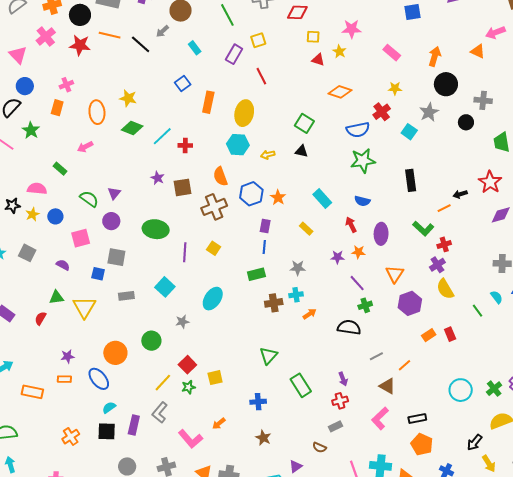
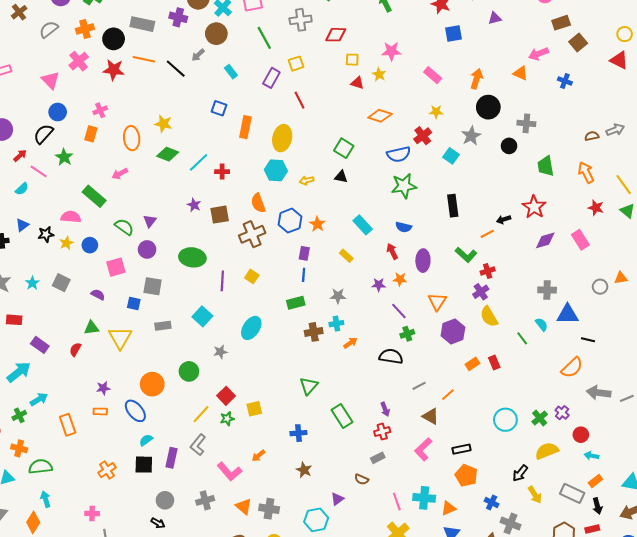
blue square: (183, 83) -> (219, 108), turned -35
green rectangle: (60, 169) -> (94, 196), size x1.6
orange rectangle: (32, 392) -> (68, 425), turned 60

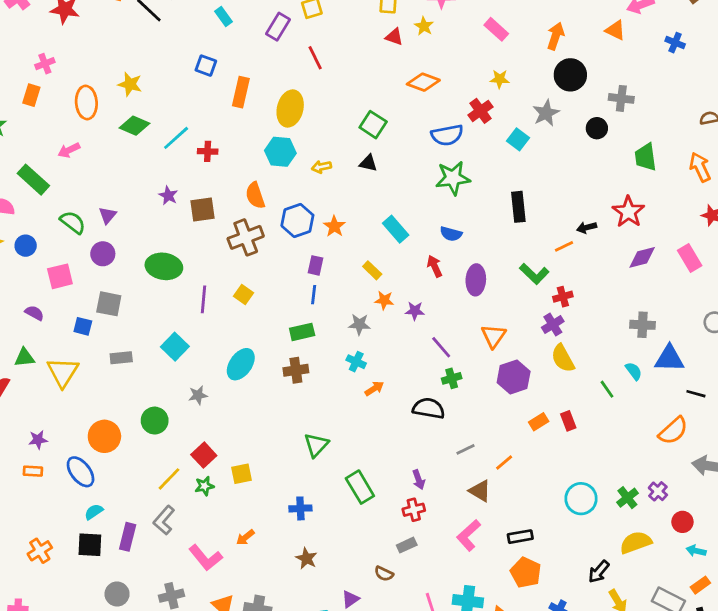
orange star: (400, 279) -> (384, 300), moved
cyan cross: (336, 324) -> (356, 362), turned 32
brown cross: (314, 332) -> (296, 370), moved

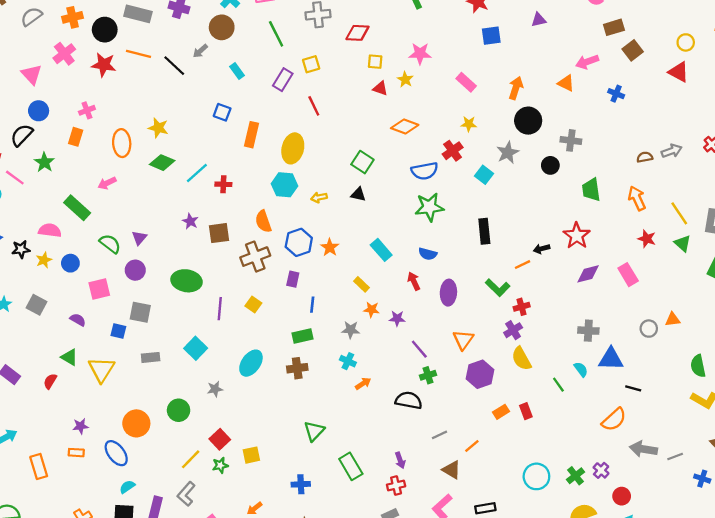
purple rectangle: (315, 265) -> (293, 279), moved
green triangle: (24, 358) -> (69, 357), turned 36

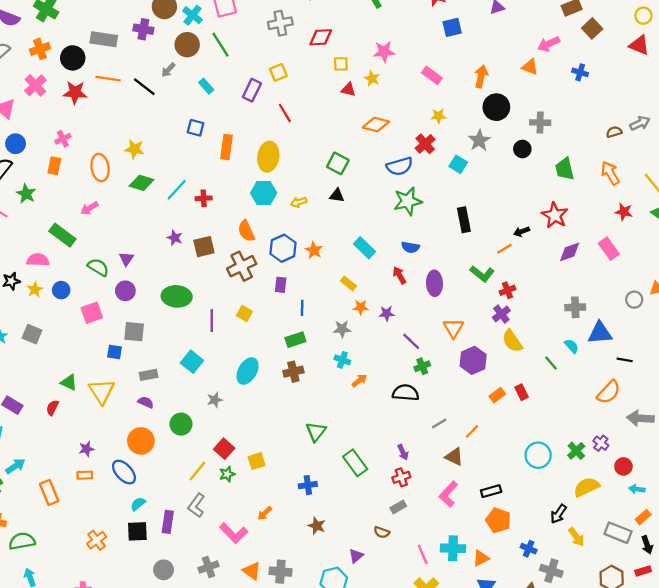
green line: (276, 34) -> (220, 45), moved
purple semicircle: (78, 320) -> (146, 402), moved

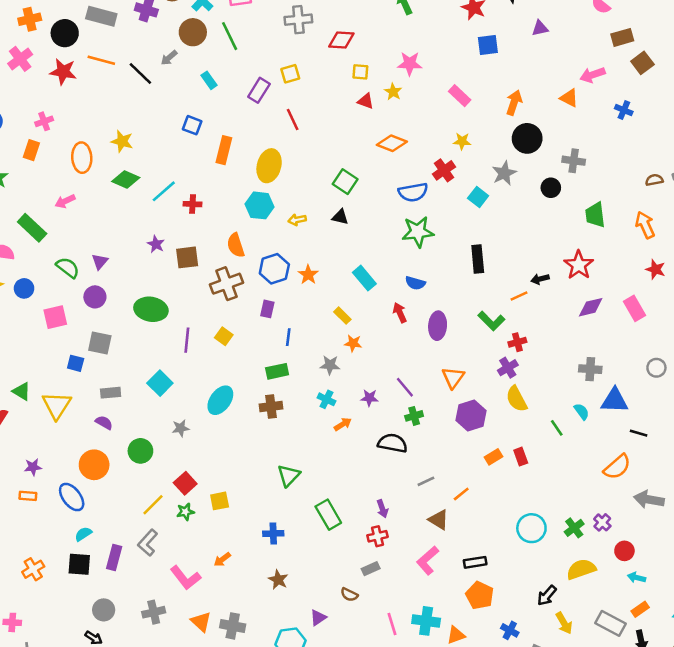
purple star: (387, 313) -> (369, 398), moved

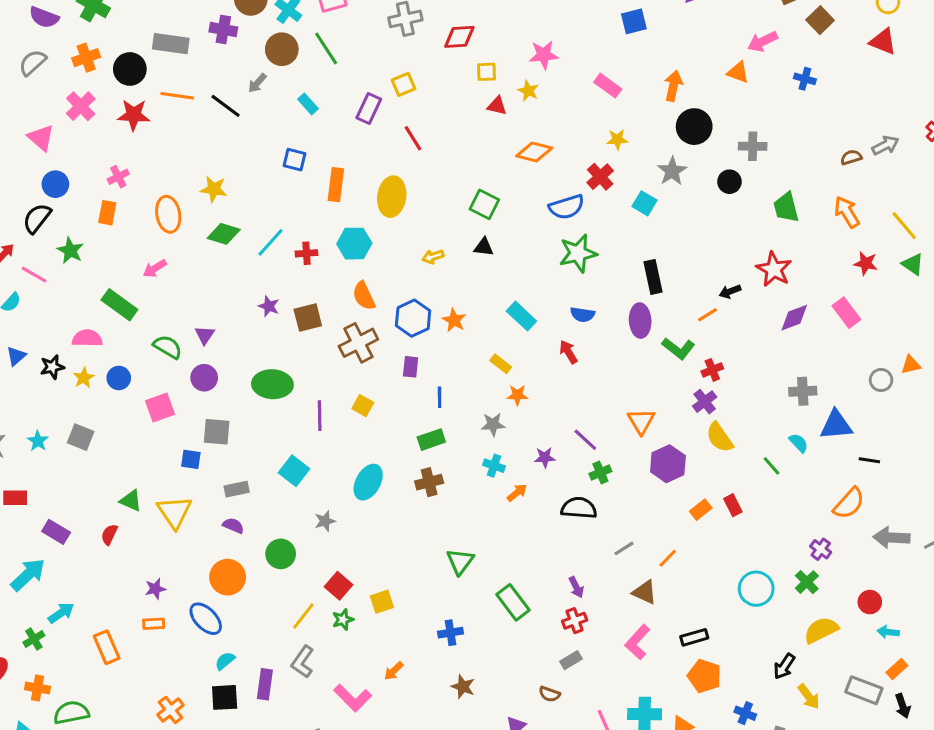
cyan hexagon: (260, 205) -> (354, 244), moved
purple ellipse: (438, 326) -> (640, 321), moved
purple cross: (602, 522) -> (821, 549), moved

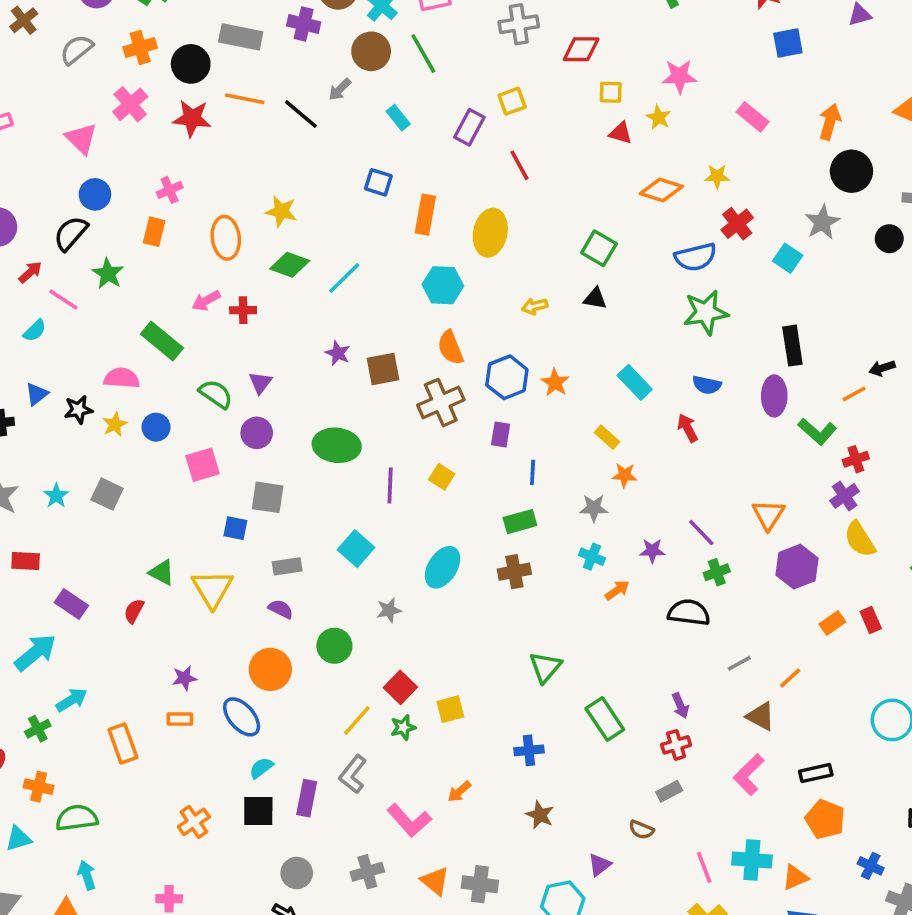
yellow star: (617, 139) -> (717, 176), moved
red cross: (307, 253) -> (243, 310), moved

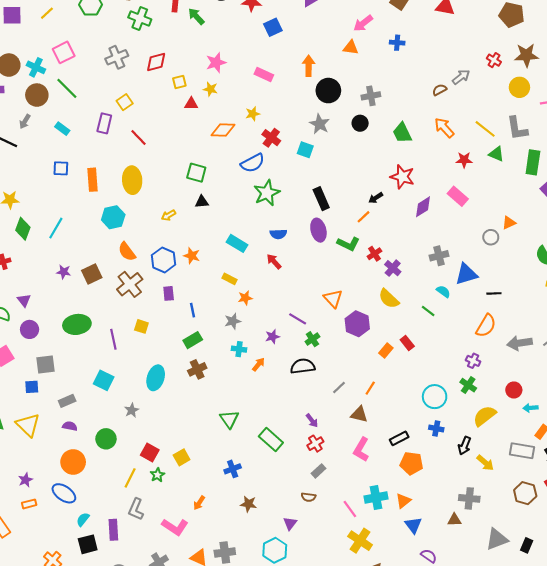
green diamond: (290, 265) -> (23, 229), turned -75
purple cross: (845, 496) -> (393, 268), moved
blue cross: (871, 866) -> (436, 428), moved

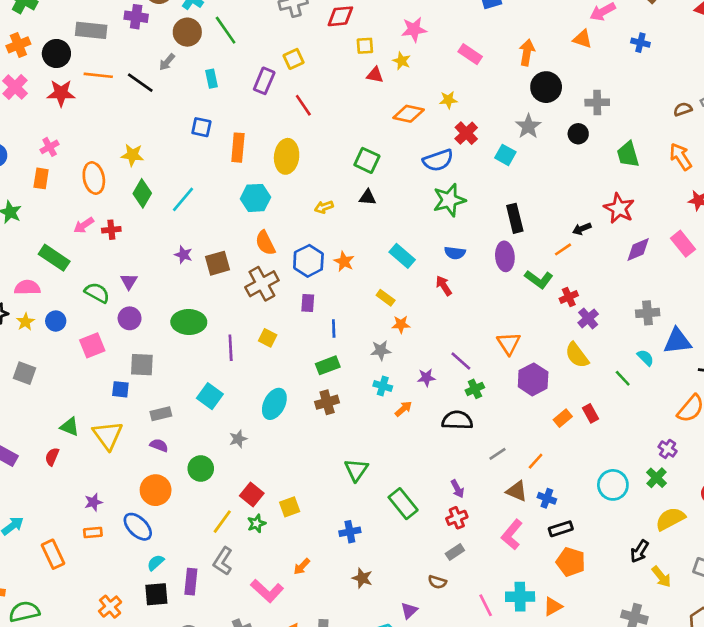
cyan rectangle: (62, 129) -> (211, 79), turned 32
blue cross: (436, 428) -> (547, 498), moved

